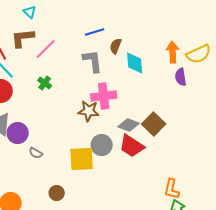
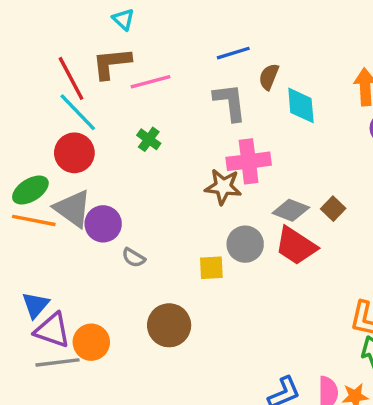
pink line: (46, 49) -> (150, 82), turned 30
brown square: (154, 124) -> (333, 209), size x0.6
yellow square: (82, 159) -> (211, 268), size x0.6
brown circle: (57, 193) -> (169, 325), size x1.6

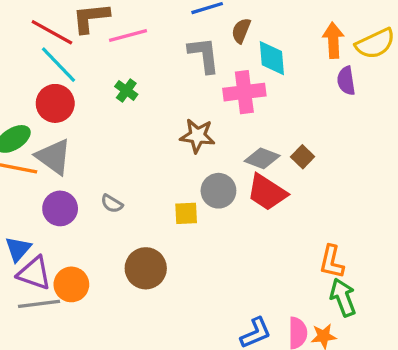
red line: (71, 78) -> (52, 32), turned -33
pink cross: (249, 161) -> (244, 92), moved
purple circle: (103, 224) -> (60, 208), moved

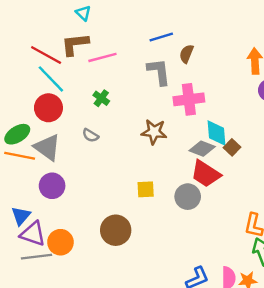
cyan diamond: (272, 58) -> (216, 133), moved
gray circle: (218, 191) -> (188, 197), moved
gray semicircle: (112, 204) -> (90, 135), moved

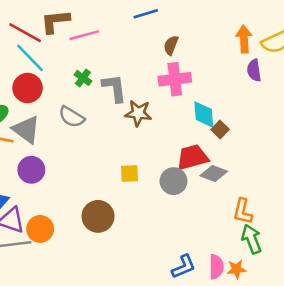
brown semicircle: (186, 54) -> (171, 45), moved
gray L-shape: (159, 72) -> (114, 88), moved
gray semicircle: (90, 135) -> (72, 117), size x1.5
gray diamond: (202, 149) -> (214, 174), moved
red trapezoid: (206, 174) -> (192, 157), turned 132

